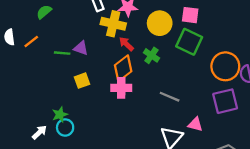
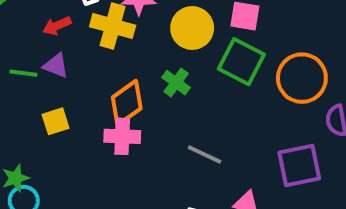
red arrow: (126, 44) -> (57, 26), moved, turned -70
orange circle: (225, 66) -> (302, 78), moved

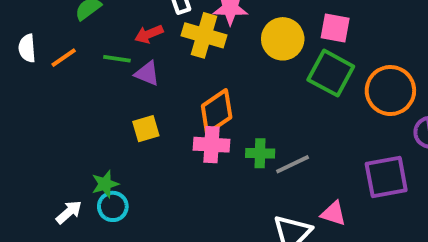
green line: (23, 73) -> (117, 59), moved
green cross: (176, 83) -> (260, 153), moved, turned -36
gray line: (205, 154) -> (293, 164), turned -52

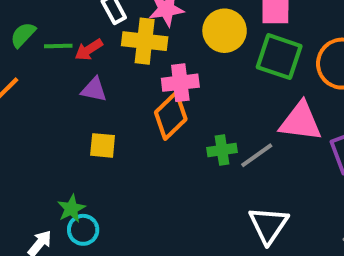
green line: (117, 59) -> (58, 46), moved
yellow square: (146, 129) -> (103, 145), turned 32
pink cross: (211, 145) -> (180, 83), moved
pink triangle: (333, 213) -> (301, 121), moved, size x1.6

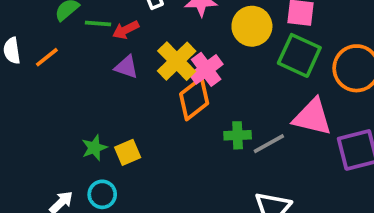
yellow cross: (145, 41) -> (177, 61), moved, turned 33
pink cross: (180, 83) -> (206, 69), turned -36
yellow square: (103, 145) -> (128, 152), moved, turned -35
green star: (71, 209) -> (94, 148), moved

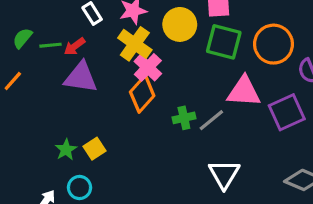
yellow cross: (177, 61) -> (135, 44), moved
purple triangle: (126, 67) -> (81, 77), size x1.6

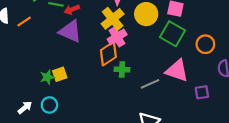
orange circle: (274, 44) -> (205, 44), size x0.7
purple square: (287, 112) -> (202, 92), size x0.6
green cross: (184, 118) -> (122, 70), moved
yellow square: (94, 149) -> (60, 74), moved

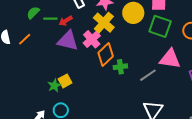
pink cross: (117, 37) -> (92, 39), moved

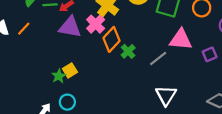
green cross: (120, 67) -> (128, 51), turned -32

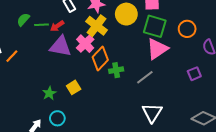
orange line: (24, 29) -> (12, 56), moved
pink triangle: (181, 40) -> (157, 49), moved, turned -40
green cross: (128, 51) -> (116, 70), turned 32
yellow square: (70, 70) -> (74, 87), moved

